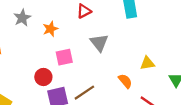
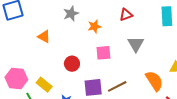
red circle: (43, 77) -> (72, 64), moved
orange semicircle: (125, 81) -> (154, 81), size x1.5

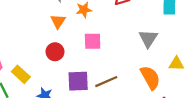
orange triangle: (44, 37) -> (58, 21), moved, turned 32
gray triangle: (136, 44) -> (148, 38), moved

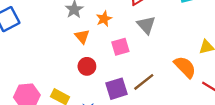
gray triangle: (148, 38) -> (146, 25), moved

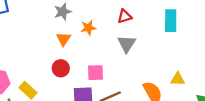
pink square: (120, 47) -> (96, 73), moved

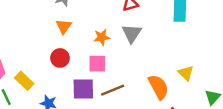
orange star: (88, 28) -> (102, 37), moved
yellow triangle: (178, 79) -> (186, 73), turned 42

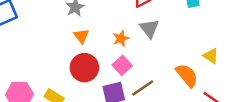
red circle: (60, 58) -> (84, 68), size x1.5
pink square: (97, 64) -> (122, 65), turned -30

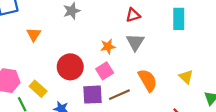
orange triangle: (81, 36) -> (34, 35), moved
orange semicircle: (187, 75) -> (148, 80), moved

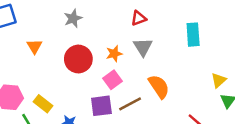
cyan rectangle: (179, 19) -> (193, 35), moved
red circle: (70, 67) -> (78, 59), moved
yellow triangle: (186, 77) -> (219, 80), moved, turned 40

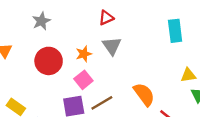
cyan rectangle: (193, 35) -> (175, 31), moved
yellow triangle: (219, 80) -> (188, 75), turned 35
orange semicircle: (159, 86) -> (144, 94), moved

